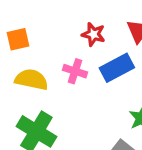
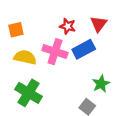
pink cross: (75, 71) -> (55, 52), size x1.5

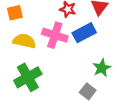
green cross: (29, 93) -> (28, 77), turned 30

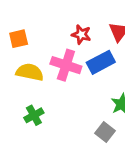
green cross: (28, 77) -> (34, 115), size x0.6

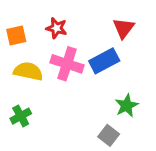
red star: (81, 34) -> (57, 28), moved
green cross: (34, 115) -> (21, 116), moved

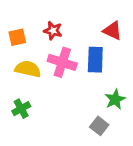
red triangle: (124, 28) -> (112, 31), turned -42
blue rectangle: (104, 61) -> (95, 60), turned -60

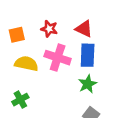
red triangle: (112, 31) -> (84, 29), moved
green star: (115, 99) -> (88, 84), moved

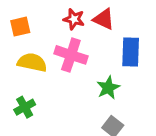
red star: (49, 29) -> (74, 19), moved
blue rectangle: (88, 55) -> (131, 52), moved

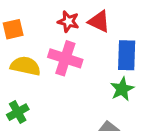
green star: (108, 88) -> (122, 89), moved

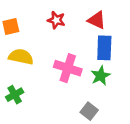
red triangle: (99, 22) -> (97, 20), moved
pink cross: (65, 58) -> (68, 68), moved

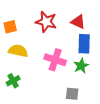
red star: (56, 20) -> (46, 22), size x1.5
gray square: (89, 111) -> (72, 94), turned -32

